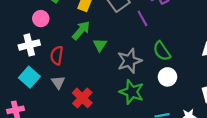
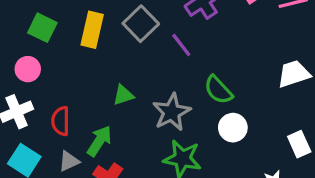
green arrow: (81, 30) -> (99, 141), moved
green triangle: (100, 45) -> (123, 95), turned 48
gray triangle: (58, 82) -> (69, 161), turned 48

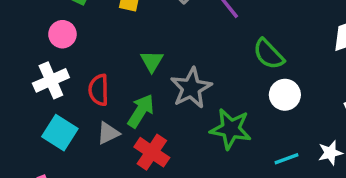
green triangle: (123, 95) -> (152, 61), moved, turned -40
gray star: (172, 112) -> (191, 88), moved

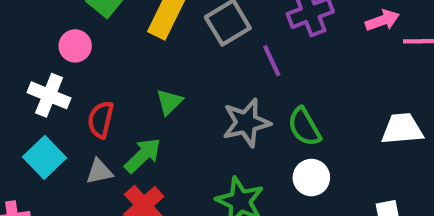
white cross: (51, 80) -> (49, 95), turned 32
gray star: (191, 88) -> (246, 123), moved

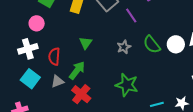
white cross: (49, 95) -> (28, 49), turned -30
gray star: (246, 123) -> (124, 47), size x0.6
white circle: (311, 178) -> (176, 44), moved

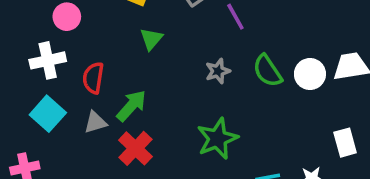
green triangle: (86, 43) -> (151, 39), moved
green star: (127, 85) -> (217, 139), turned 30

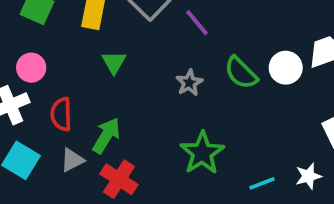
pink circle: (67, 17) -> (31, 68), moved

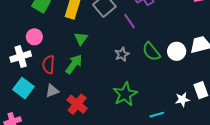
green arrow: (106, 136) -> (74, 64), moved
white star: (308, 176) -> (182, 100), moved

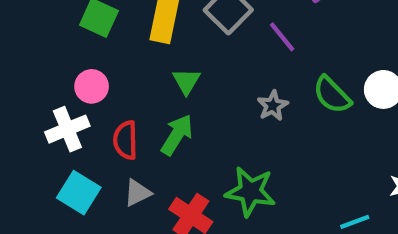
green star: (125, 94) -> (250, 191), moved, turned -30

